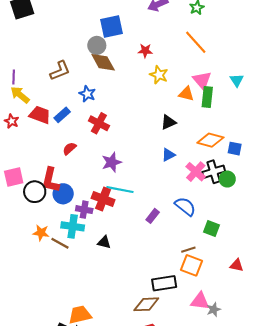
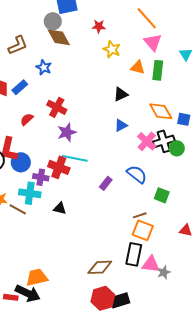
pink triangle: (202, 80) -> (153, 42), moved
red cross: (99, 123) -> (57, 107), moved
orange diamond: (210, 140) -> (161, 111), turned 45
black rectangle: (164, 283) -> (134, 254), moved, turned -70

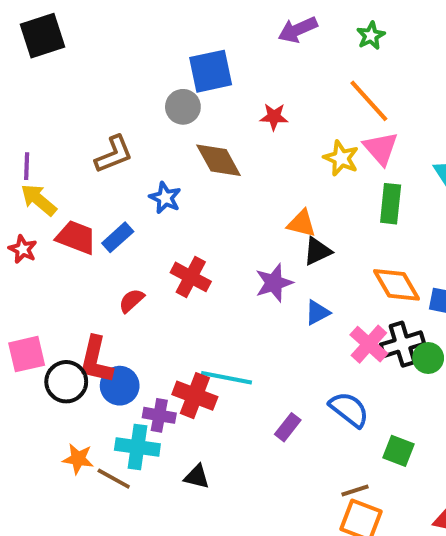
brown diamond: (59, 37) -> (219, 160), moved
yellow star: (112, 49) -> (341, 158), moved
orange triangle: (138, 67) -> (302, 223), moved
purple star: (67, 132) -> (274, 283), moved

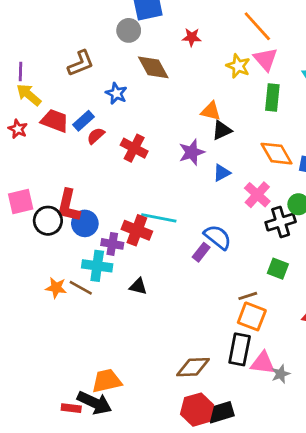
red semicircle: (132, 301) -> (96, 136), moved
black cross: (402, 344) -> (281, 222), moved
blue semicircle: (349, 409) -> (218, 237), moved
orange star: (78, 459) -> (56, 288), moved

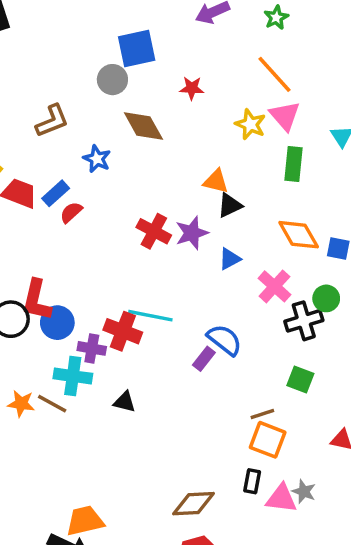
red cross: (134, 148) -> (154, 231), moved
black rectangle: (240, 349) -> (252, 481), size x0.6
gray star: (281, 374) -> (304, 492), moved, turned -30

